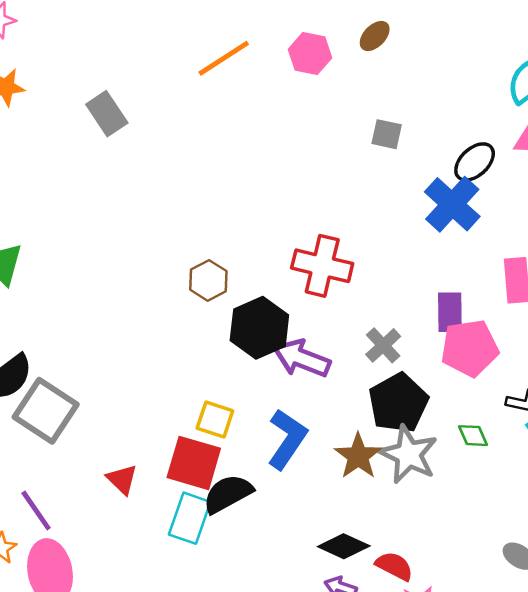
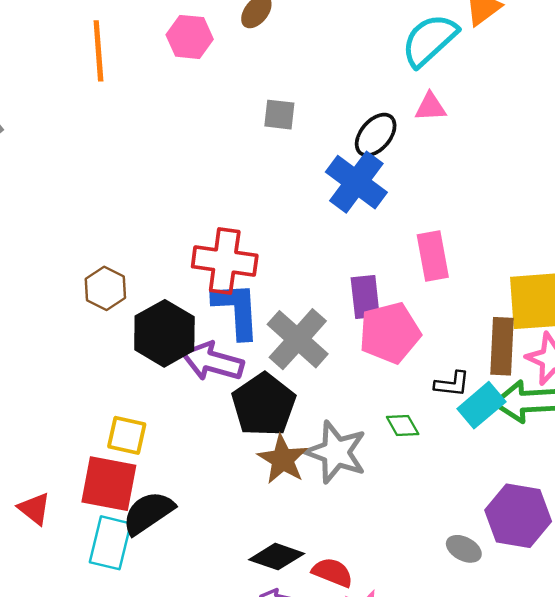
orange line: (224, 58) -> (98, 51), turned -56
gray cross: (383, 345) -> (298, 339), size x1.6
black pentagon: (398, 403) -> (264, 405), moved
blue L-shape: (287, 439) -> (237, 310), moved, turned -32

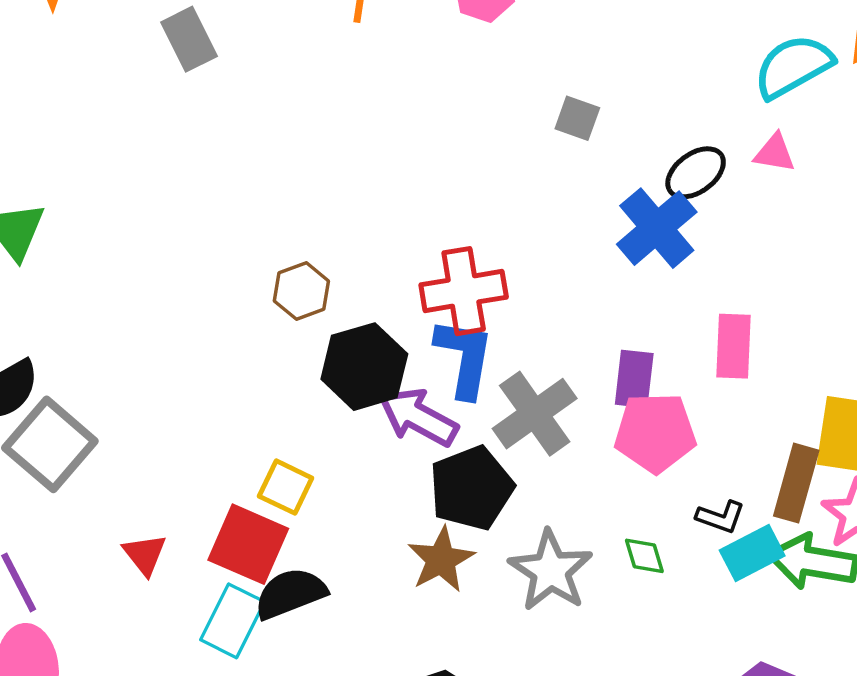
red cross: (225, 261) -> (464, 291), turned -30
brown star: (283, 459) -> (441, 560), moved

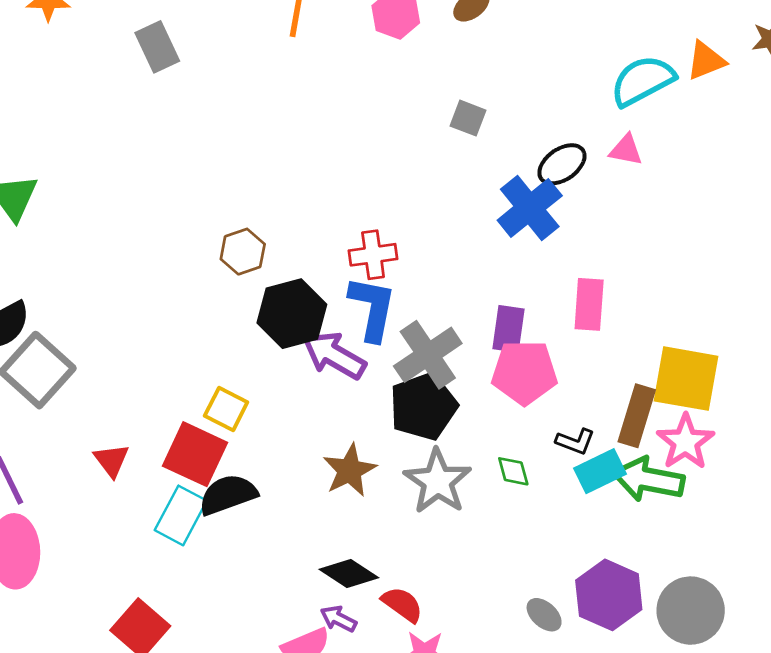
red cross: (464, 291) -> (373, 255), size x0.7
black pentagon: (471, 488) -> (423, 406), moved

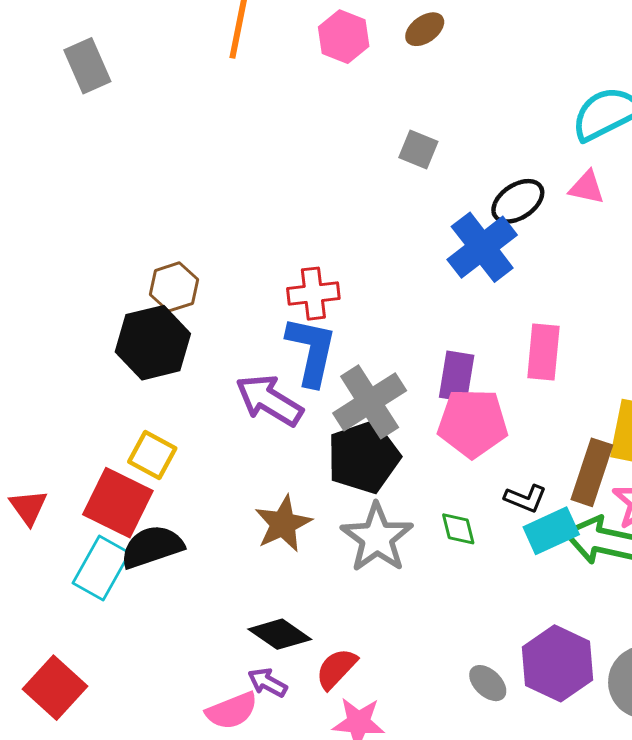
black hexagon: (292, 314) -> (153, 343), moved
red semicircle: (402, 604) -> (336, 669), turned -84

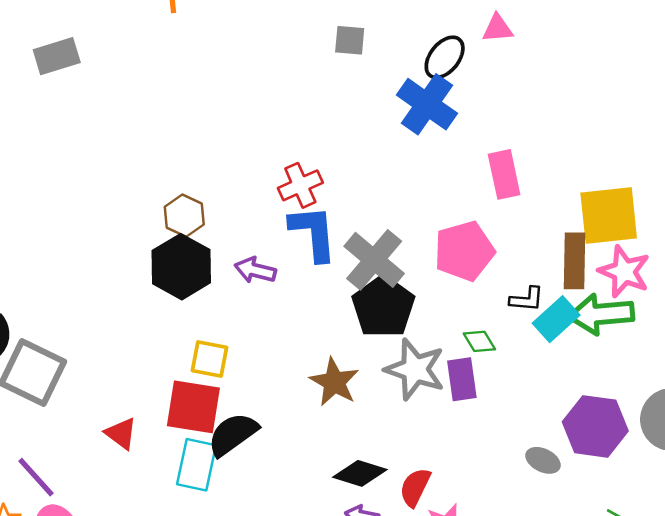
gray rectangle: (87, 66) -> (57, 56), turned -66
purple rectangle: (457, 376) -> (462, 379), moved
purple arrow: (269, 400) -> (255, 270), moved, size x0.7

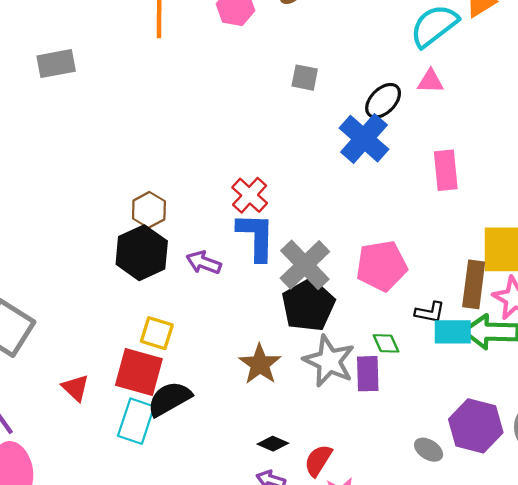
pink rectangle: (504, 174) -> (446, 170), moved
red cross: (300, 185) -> (250, 195), turned -30
cyan rectangle: (556, 319) -> (453, 332), turned 36
black diamond: (360, 473) -> (273, 444), size x0.7

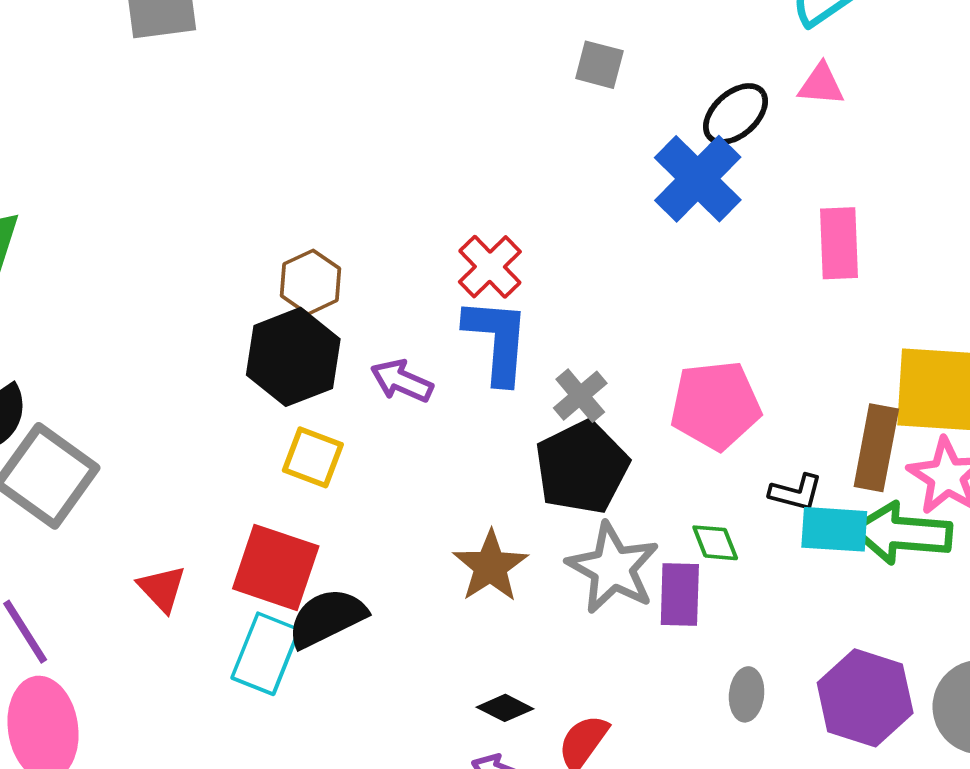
gray cross: (305, 265) -> (580, 396), size x0.6
yellow square: (157, 333) -> (313, 457), moved
gray ellipse: (429, 450) -> (747, 694), moved, turned 60

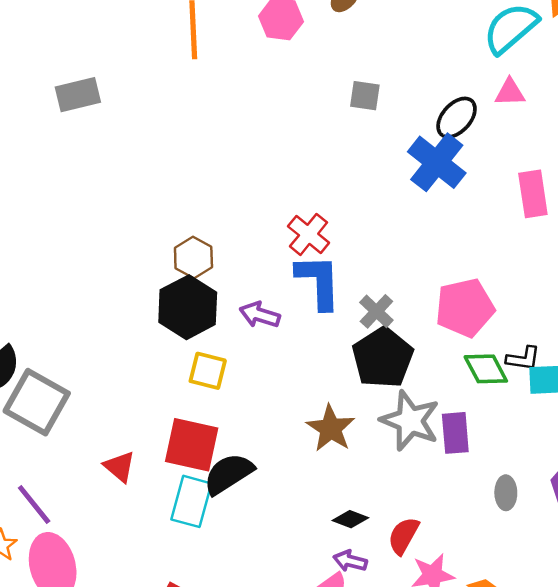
green diamond: (715, 543) -> (486, 369), moved, size x1.4

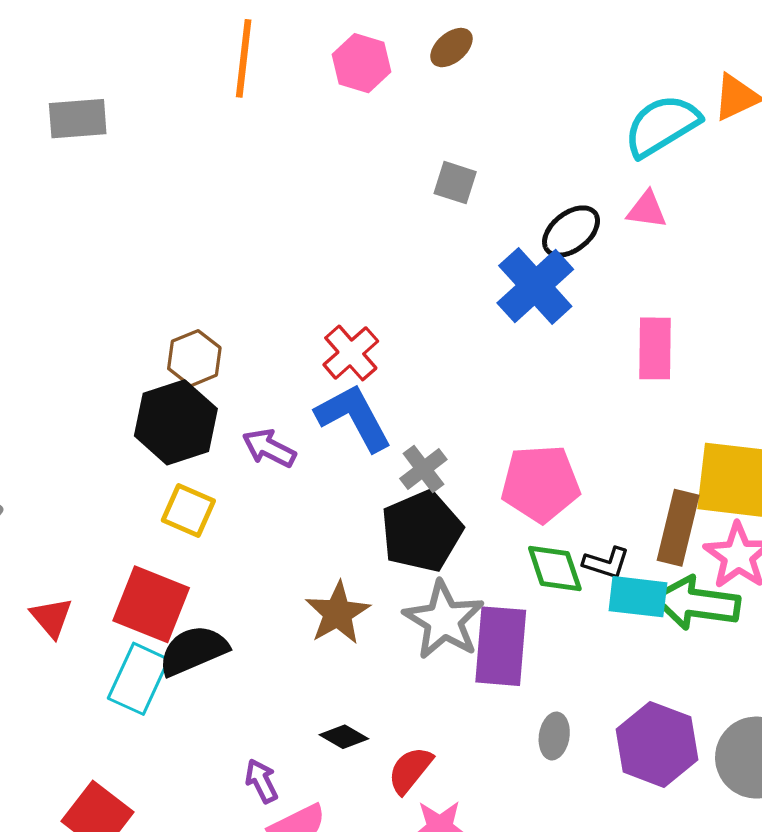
blue L-shape: (319, 282) -> (354, 417), turned -36
purple rectangle: (455, 433) -> (501, 646), size x1.4
purple arrow: (350, 561) -> (261, 781), moved, turned 40

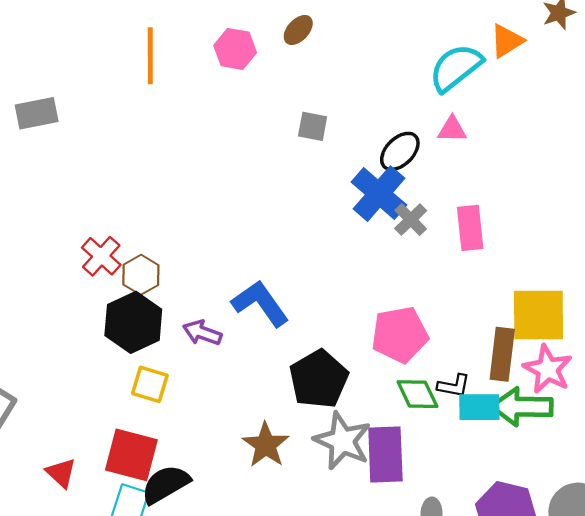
red cross: (351, 353) -> (101, 256), moved
gray cross: (423, 469) -> (411, 220), moved

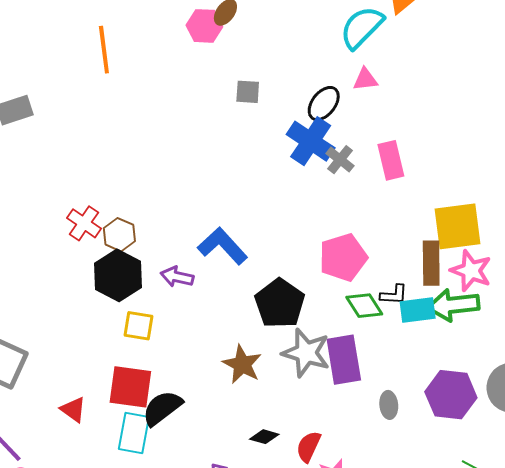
pink hexagon: (235, 49) -> (204, 26), moved

